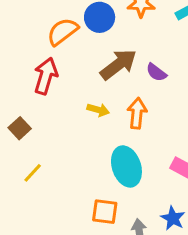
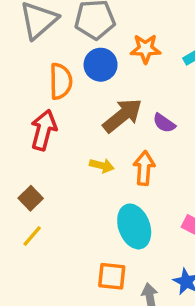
orange semicircle: (63, 32) -> (61, 81), turned 128
brown square: (20, 128) -> (31, 198), moved

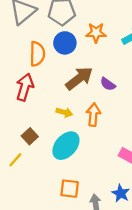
brown square: (31, 198) -> (30, 136), moved
cyan ellipse: (134, 226) -> (66, 146), moved, turned 60

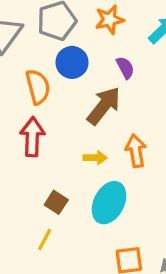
orange star: (96, 33) -> (109, 20), moved
purple semicircle: (108, 84) -> (125, 68), moved, turned -140

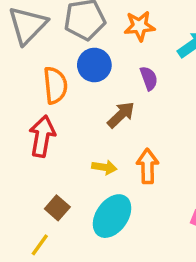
brown arrow: (104, 106) -> (121, 115), size x0.7

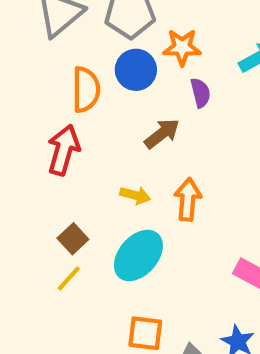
orange star: (140, 26) -> (182, 47), moved
yellow line: (40, 245) -> (69, 279), moved

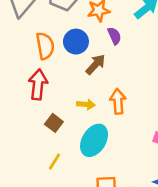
blue circle: (136, 70) -> (76, 42), moved
brown square: (73, 239) -> (54, 123), moved

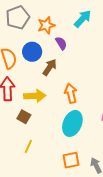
yellow arrow: (86, 104) -> (35, 96), moved, size x1.5
cyan ellipse: (94, 140) -> (72, 123), moved

